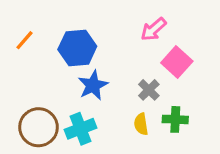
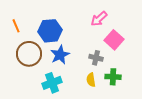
orange line: (25, 40) -> (16, 26), turned -64
gray cross: (149, 90) -> (96, 58), turned -32
brown circle: (39, 127) -> (29, 54), moved

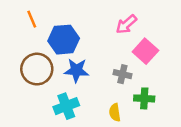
orange line: (16, 26) -> (32, 19), moved
blue star: (60, 55) -> (76, 70), turned 30
yellow semicircle: (91, 80) -> (115, 112), moved

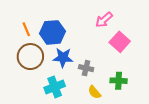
orange line: (32, 19) -> (26, 29), moved
gray cross: (122, 74) -> (86, 68), moved
yellow semicircle: (115, 112) -> (94, 92), turned -32

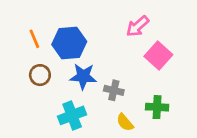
brown circle: (30, 57) -> (40, 75), size x0.6

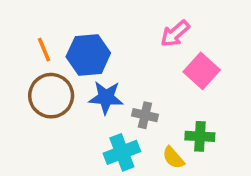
brown circle: (40, 75) -> (51, 96), size x1.6
cyan cross: (72, 115) -> (122, 152), moved
yellow semicircle: (125, 122) -> (173, 158), moved

